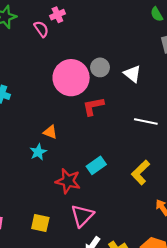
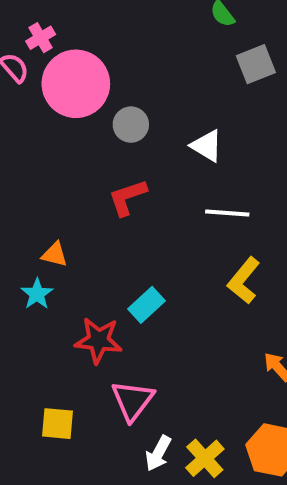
white triangle: (132, 74) -> (207, 146), moved
pink circle: (71, 78) -> (76, 84), moved
yellow L-shape: (140, 172) -> (244, 280), moved

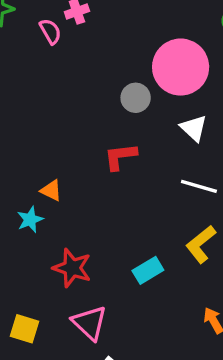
pink circle: (76, 84) -> (181, 67), moved
cyan rectangle: (147, 305) -> (148, 270), moved
pink triangle: (133, 401) -> (90, 323), turned -36

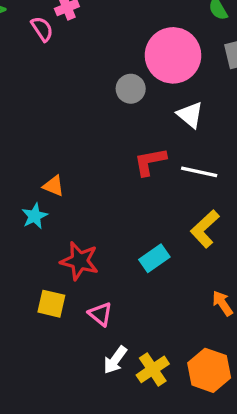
red L-shape: (120, 156) -> (150, 162), moved
pink triangle: (90, 323) -> (100, 314), size x0.7
yellow square: (24, 329) -> (51, 304), moved

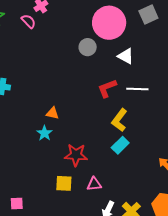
yellow L-shape: (205, 229) -> (119, 120), moved
pink triangle: (100, 314) -> (94, 184), turned -35

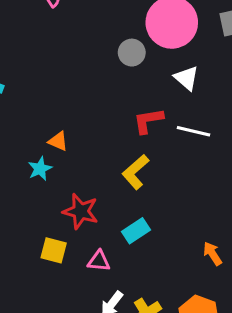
yellow L-shape: (119, 120) -> (135, 172), moved
cyan rectangle: (120, 145) -> (136, 231), moved

